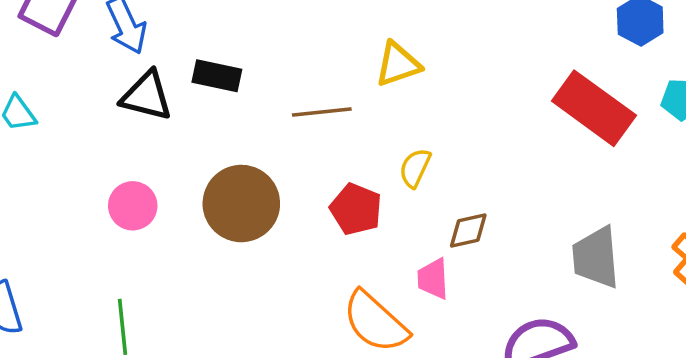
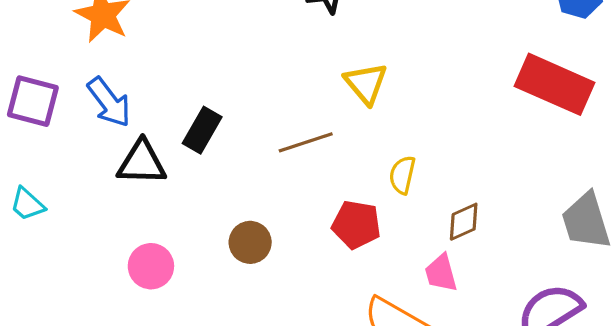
yellow triangle: (398, 64) -> (366, 83), turned -39
black rectangle: (217, 76) -> (202, 130), turned -60
brown circle: (241, 204) -> (250, 242), size x0.6

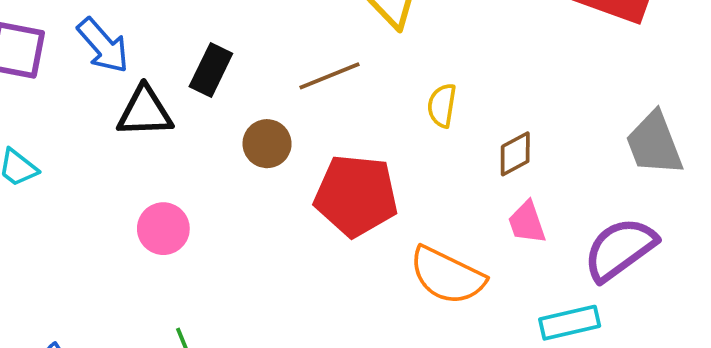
red pentagon: (356, 225) -> (356, 196), moved, size x1.5
brown circle: (250, 242) -> (267, 144), moved
pink trapezoid: (441, 273) -> (527, 222), moved

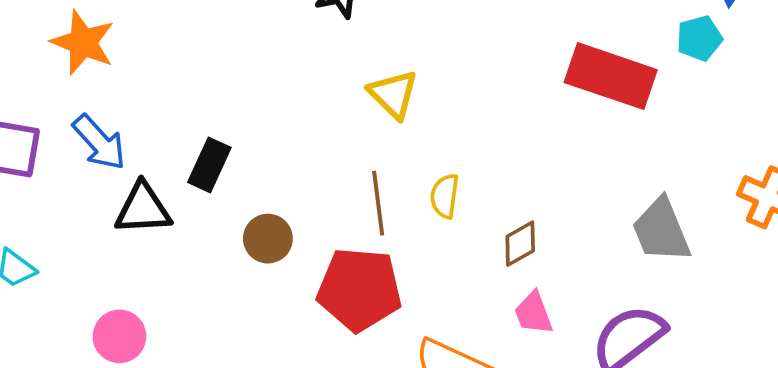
brown line: (330, 76) -> (378, 203), moved, turned -74
pink circle: (163, 229) -> (119, 336), moved

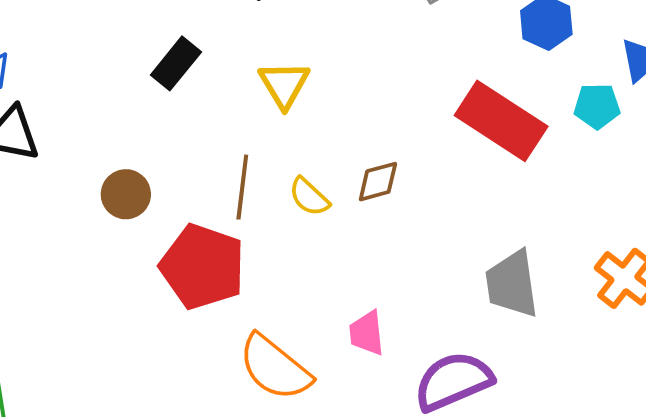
black rectangle: (209, 165) -> (176, 63), moved
yellow semicircle: (445, 196) -> (309, 197), turned -69
brown diamond: (520, 244) -> (378, 182), moved

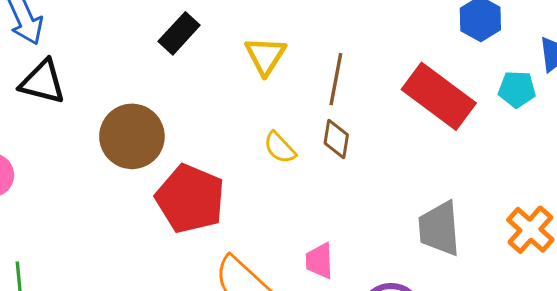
brown diamond: (378, 182) -> (336, 139), turned -69
brown line: (242, 187) -> (336, 79), moved
brown circle: (126, 194) -> (132, 136), size x1.6

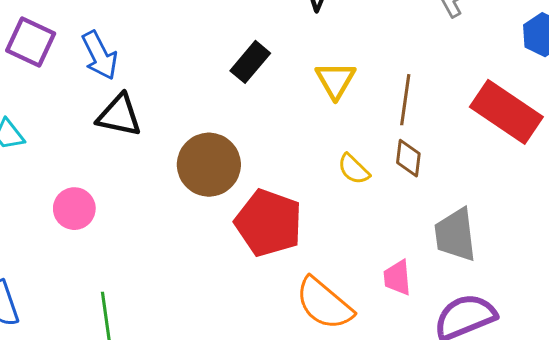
gray trapezoid: (439, 229) -> (455, 235), moved

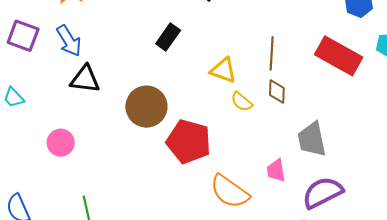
yellow triangle: (335, 80) -> (223, 70), moved, turned -36

